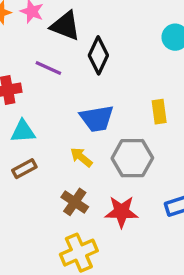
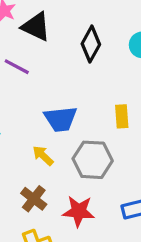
black diamond: (98, 55) -> (91, 44), moved

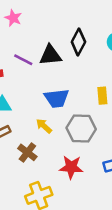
black triangle: (36, 27) -> (50, 55), moved, turned -30
brown cross: (34, 199) -> (27, 152), moved

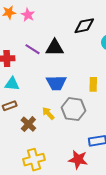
black diamond: (78, 42) -> (84, 26), moved, turned 45
yellow arrow: (44, 126) -> (48, 113), moved
red star: (71, 167) -> (78, 160), moved

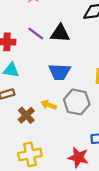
yellow arrow: (48, 113) -> (49, 105), turned -32

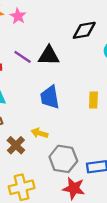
blue trapezoid: (60, 72) -> (50, 97), turned 80
gray hexagon: (77, 102) -> (63, 159), moved

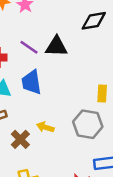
blue trapezoid: (50, 97) -> (31, 82), moved
gray hexagon: (63, 159) -> (88, 124), moved

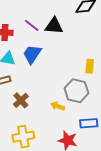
blue trapezoid: (31, 82) -> (32, 54), turned 40
yellow arrow: (45, 127) -> (58, 106), moved

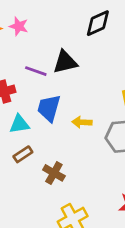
yellow arrow: (58, 106) -> (82, 122), moved

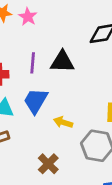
purple line: (36, 71) -> (33, 63), turned 60
brown cross: (54, 173) -> (48, 164), moved

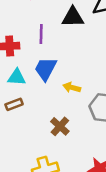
black triangle: (62, 62) -> (73, 17), moved

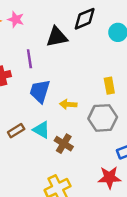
cyan triangle: (17, 77) -> (41, 130), moved, turned 36

